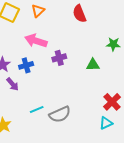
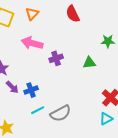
blue cross: (26, 65) -> (31, 90), moved

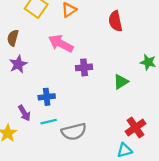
green triangle: (89, 63) -> (121, 82), turned -40
purple arrow: (12, 87) -> (24, 113), moved

